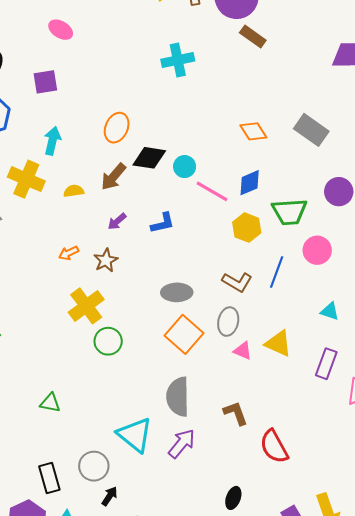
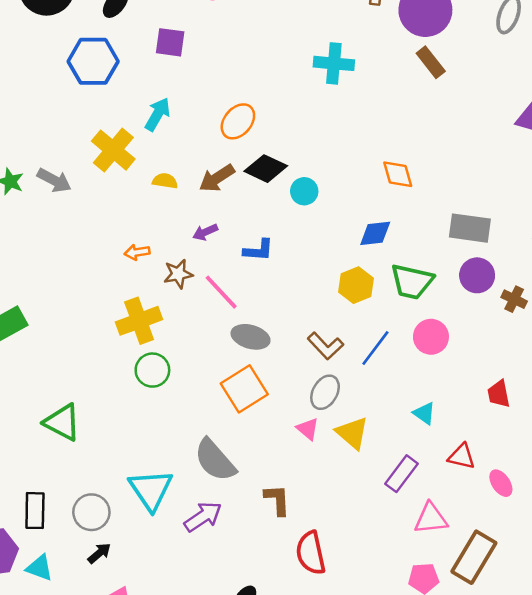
gray rectangle: (311, 130) -> (470, 228), moved, turned -44
pink line: (212, 191) -> (221, 292), moved
gray ellipse: (228, 322) -> (325, 392), moved
gray semicircle: (178, 397) -> (215, 460), turned -57
green triangle: (50, 403) -> (62, 422), size x1.5

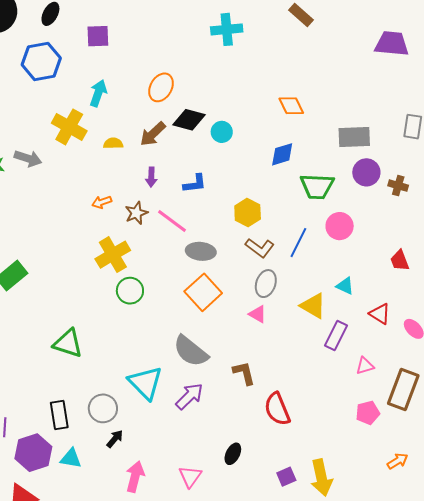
purple arrow: (205, 232) -> (151, 177), turned -54
yellow hexagon: (356, 285) -> (248, 213), moved
yellow triangle: (352, 433) -> (313, 306), moved
red triangle: (462, 456) -> (380, 314), turned 30
pink triangle: (431, 518) -> (365, 366), size x0.7

